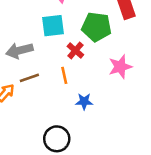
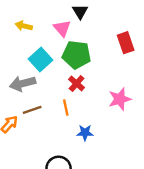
cyan square: (53, 26) -> (41, 59), moved, turned -35
green pentagon: (97, 27) -> (77, 55), moved

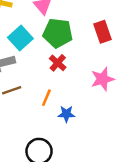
red rectangle: (126, 43) -> (102, 32), moved
orange line: (66, 107) -> (46, 98), moved, turned 35

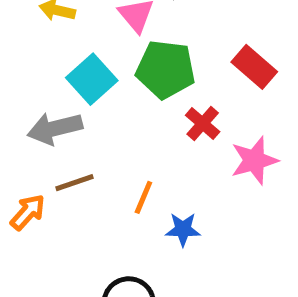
red rectangle: (102, 32) -> (254, 67), turned -30
red cross: (58, 63) -> (203, 123), moved

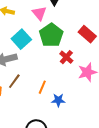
green pentagon: (166, 69) -> (51, 35), turned 30
brown line: (75, 183) -> (14, 81), turned -35

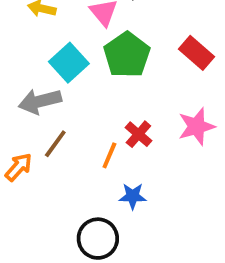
red cross: (66, 57) -> (138, 134), moved
blue star: (58, 100) -> (133, 196), moved

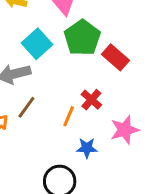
red rectangle: (196, 53) -> (116, 57), moved
pink star: (196, 126) -> (125, 130), moved

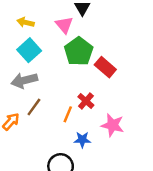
cyan square: (37, 44) -> (29, 50), moved
pink star: (125, 130) -> (113, 125), turned 30

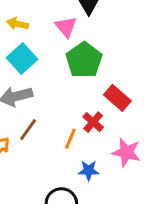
red rectangle: (105, 67) -> (117, 98), moved

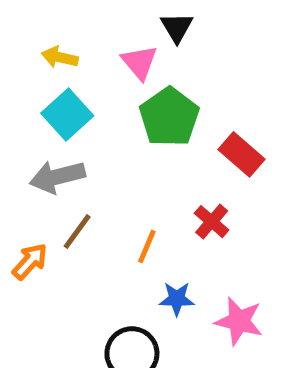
red rectangle: (117, 98) -> (241, 154), moved
red cross: (93, 122) -> (212, 222), moved
pink star: (126, 152) -> (239, 321), moved

